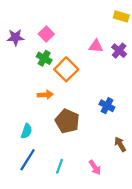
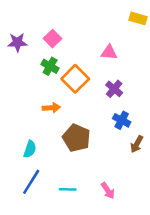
purple cross: (119, 51) -> (114, 89), moved
brown arrow: (120, 144) -> (137, 144), moved, turned -120
cyan line: (60, 166) -> (68, 189), turned 72

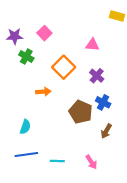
green cross: (50, 66) -> (26, 56), moved
brown pentagon: (76, 138) -> (81, 112), moved
brown arrow: (137, 144) -> (106, 131), moved
blue line: (31, 182) -> (26, 155), turned 50

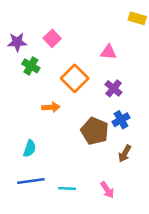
blue cross: (103, 102) -> (121, 120), turned 32

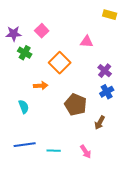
purple cross: (113, 88) -> (105, 71), moved
blue cross: (121, 120) -> (107, 92), moved
cyan semicircle: (30, 149) -> (24, 107), moved, turned -40

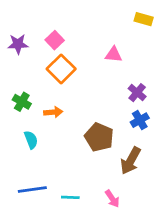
green cross: (25, 53) -> (22, 102), moved
orange square: (60, 63) -> (61, 69), moved
brown arrow: (100, 123) -> (131, 161), size x1.5

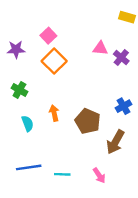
purple star: (18, 44) -> (16, 49), moved
purple cross: (137, 93) -> (121, 58), moved
orange arrow: (53, 112) -> (54, 113), moved, turned -98

